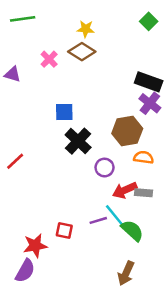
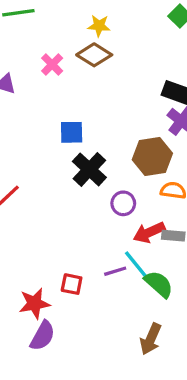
purple semicircle: (25, 271) -> (43, 336), moved

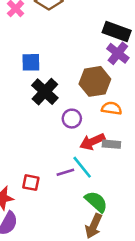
green semicircle: (159, 284) -> (96, 202), moved

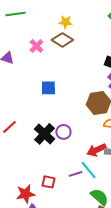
black cross: (45, 92) -> (44, 134), moved
purple circle: (72, 119) -> (63, 132), moved

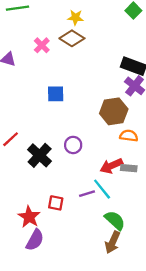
black cross: (44, 134) -> (40, 155), moved
red star: (25, 194) -> (29, 217), turned -30

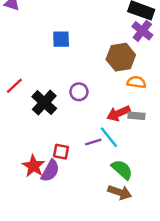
purple semicircle: (35, 240) -> (50, 171), moved
brown arrow: (113, 242) -> (120, 192), turned -95

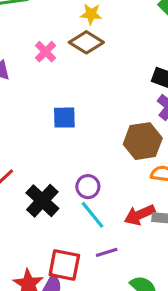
cyan line: (109, 137) -> (93, 215), moved
red square: (61, 152) -> (64, 265), size x1.5

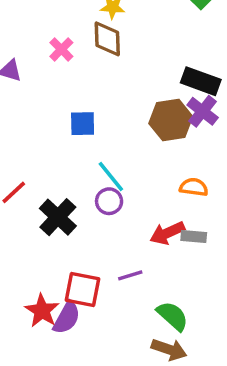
brown diamond: (86, 42) -> (107, 39), turned 56
brown hexagon: (143, 141) -> (171, 120), moved
cyan line: (93, 215) -> (111, 177), moved

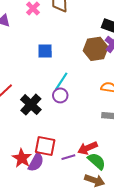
cyan line: (111, 177) -> (61, 81), turned 72
red arrow: (167, 233) -> (88, 148), moved
purple line: (130, 275) -> (68, 157), moved

